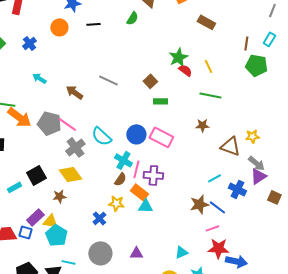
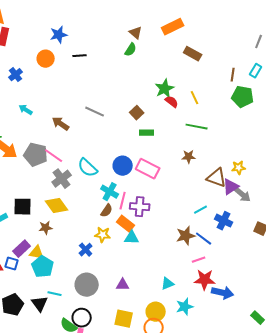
green semicircle: (132, 18) -> (131, 50), moved
black square: (36, 175) -> (23, 207), turned 30
purple triangle: (258, 176) -> (231, 187), moved

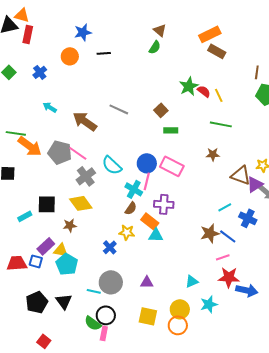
orange rectangle: (173, 27) -> (210, 34), moved
red semicircle: (172, 102) -> (204, 91), moved
brown arrow: (61, 124) -> (85, 121), size x1.4
pink line: (123, 201) -> (147, 181), moved
cyan line: (55, 294) -> (94, 291), moved

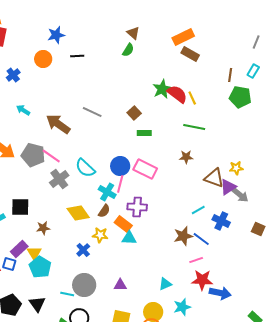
red semicircle: (204, 91) -> (177, 94), size x1.5
yellow diamond: (81, 203) -> (78, 213), moved
yellow triangle: (61, 250) -> (34, 253), turned 49

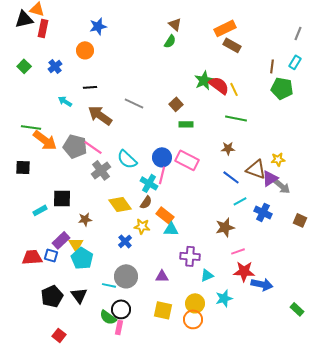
black line: (77, 56) -> (90, 87), moved
purple cross: (137, 207) -> (190, 256), moved
blue line: (201, 239) -> (231, 177), moved

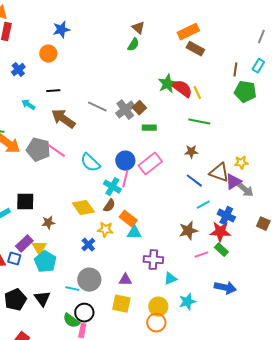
pink rectangle: (187, 160) -> (150, 164), turned -65
gray cross: (101, 170) -> (125, 110), moved
red star: (244, 271) -> (220, 232), moved
green rectangle: (297, 309) -> (221, 250), moved
yellow square: (163, 310) -> (121, 304), moved

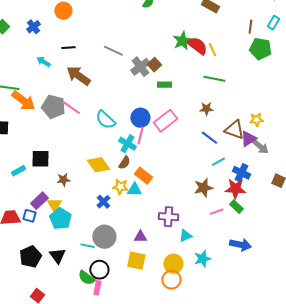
gray line: (97, 107) -> (113, 51), moved
cyan triangle: (134, 233) -> (134, 190), moved

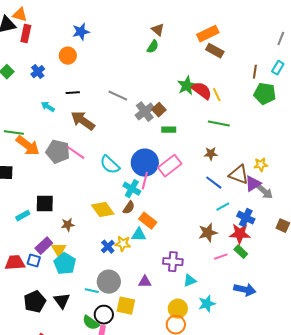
blue circle: (140, 118) -> (145, 163), size x1.4
yellow star: (120, 187) -> (123, 244), moved
yellow square: (136, 261) -> (126, 306), moved

